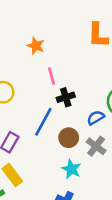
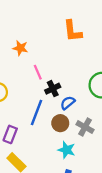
blue semicircle: (96, 118) -> (68, 103), moved

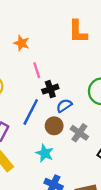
cyan star: (67, 150) -> (45, 153), moved

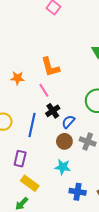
orange L-shape: (78, 32) -> (50, 67), moved
pink line: (37, 70) -> (44, 90), moved
blue line: (31, 112) -> (32, 125), moved

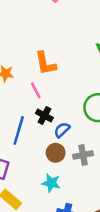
black cross: (53, 111) -> (44, 116), turned -32
gray cross: (88, 142) -> (83, 155), turned -35

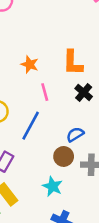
pink line: (36, 90) -> (45, 92), moved
black cross: (44, 116) -> (84, 92), moved

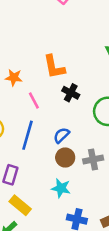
blue semicircle: (75, 134) -> (62, 135), moved

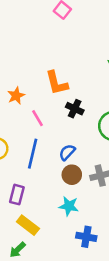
orange star: (14, 78) -> (16, 96), turned -30

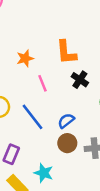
blue line: (33, 154) -> (32, 117), turned -60
cyan star: (69, 206) -> (44, 173), moved

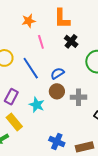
cyan star: (44, 173) -> (37, 105), moved

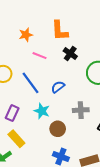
pink line: (41, 42) -> (39, 56), turned -48
brown circle: (57, 91) -> (58, 129), moved
cyan star: (37, 105) -> (42, 111), moved

